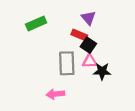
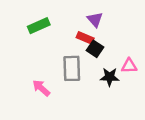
pink triangle: (90, 61) -> (129, 66), moved
pink arrow: (55, 94) -> (41, 88), moved, turned 48

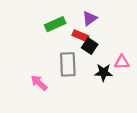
purple triangle: (95, 20) -> (90, 18), turned 35
green rectangle: (39, 26) -> (55, 24), moved

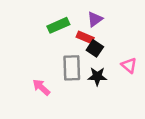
pink triangle: (122, 62) -> (129, 65), turned 42
black star: (103, 72) -> (97, 76), moved

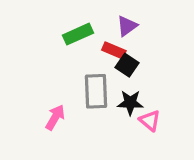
pink triangle: (129, 65) -> (150, 121), moved
pink arrow: (41, 87) -> (55, 117), turned 78

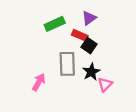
black star: (130, 103) -> (91, 72), turned -30
pink triangle: (150, 121) -> (105, 84), turned 35

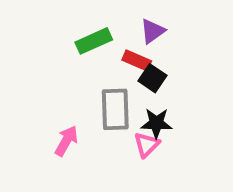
black star: (91, 72) -> (156, 123), turned 30
pink triangle: (105, 84) -> (147, 145), moved

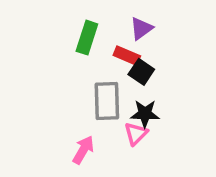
green rectangle: (94, 41) -> (87, 38), turned -48
pink arrow: (66, 141) -> (83, 150), moved

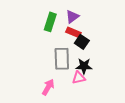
purple triangle: (141, 28) -> (72, 17), moved
pink triangle: (136, 134) -> (79, 78), turned 32

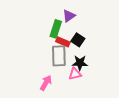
green rectangle: (50, 22) -> (56, 29), moved
red rectangle: (73, 32) -> (63, 42), moved

